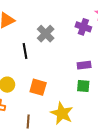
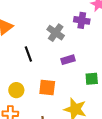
gray cross: (46, 34) -> (56, 33), moved
purple rectangle: (84, 65) -> (68, 60), moved

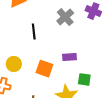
purple rectangle: (68, 60) -> (69, 57), moved
green square: (92, 79) -> (84, 79), moved

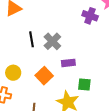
gray cross: (65, 17) -> (52, 41), moved
orange square: (44, 69) -> (44, 76), turned 30

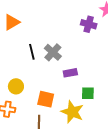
orange square: (44, 76) -> (46, 99), moved, turned -30

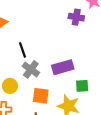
gray cross: (53, 52) -> (31, 69), moved
purple rectangle: (70, 73) -> (63, 67), size x1.5

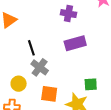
purple cross: (76, 17) -> (68, 14), moved
purple rectangle: (63, 67) -> (75, 43), moved

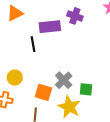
purple rectangle: (75, 43) -> (50, 27), moved
gray cross: (40, 67) -> (64, 80), moved

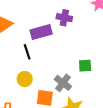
yellow circle: (15, 78) -> (25, 79), moved
green square: (86, 89) -> (85, 66), moved

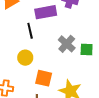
gray cross: (63, 83) -> (67, 44), moved

